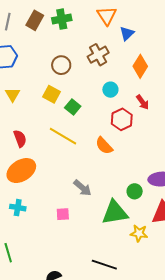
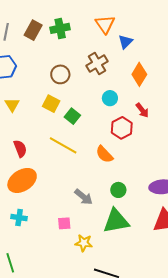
green circle: (135, 191) -> (118, 190), moved
yellow star: (139, 233) -> (84, 243), moved

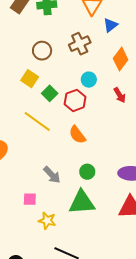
red hexagon: (122, 128) -> (75, 100), moved

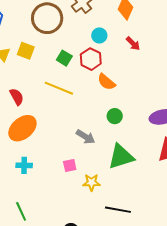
brown circle: (42, 51) -> (47, 18), size x1.6
yellow square: (30, 79) -> (26, 51), moved
orange semicircle: (77, 135) -> (106, 82), moved
green circle: (87, 172) -> (115, 116), moved

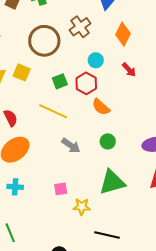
green square: (64, 58) -> (60, 81), turned 35
gray arrow: (85, 137) -> (71, 145), moved

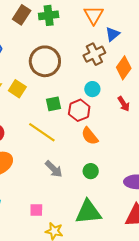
brown cross: (80, 27) -> (94, 54), moved

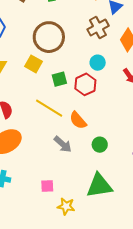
yellow square: (17, 89) -> (34, 64), moved
orange semicircle: (90, 136) -> (78, 120), moved

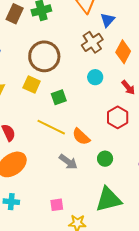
red hexagon: (85, 84) -> (118, 117), moved

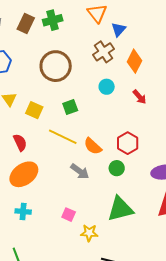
yellow square: (32, 85) -> (34, 110), moved
red hexagon: (118, 117) -> (128, 143), moved
pink square: (57, 205) -> (69, 215), turned 32

